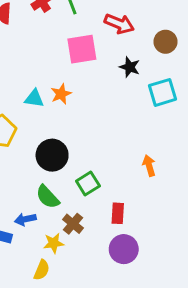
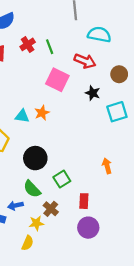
pink square: (82, 49) -> (57, 80), turned 35

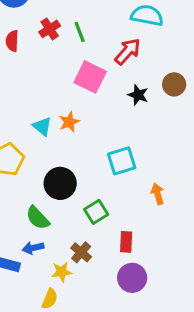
red arrow: (85, 61) -> (128, 51), turned -70
brown circle: (119, 74) -> (174, 84), moved
cyan square: (117, 112) -> (122, 161), moved
cyan triangle: (22, 116) -> (42, 126), turned 32
green semicircle: (32, 189) -> (38, 218), moved

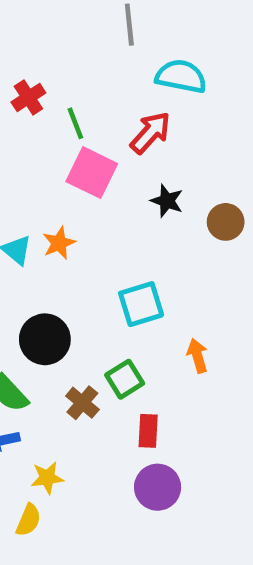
green line: (80, 32) -> (75, 123), moved
brown circle: (174, 84) -> (226, 222), moved
green square: (96, 212) -> (125, 379), moved
brown cross: (81, 252) -> (82, 403), moved

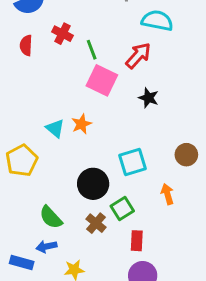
red cross: (28, 97) -> (62, 34), turned -30
brown circle: (226, 222) -> (186, 155), moved
black circle: (45, 339) -> (93, 184), moved

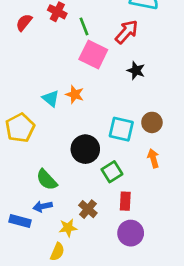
red semicircle: (26, 45) -> (24, 22), turned 36
orange star: (81, 124) -> (75, 94), turned -30
brown circle: (186, 155) -> (152, 122), moved
cyan square: (132, 162) -> (121, 129), turned 30
brown cross: (96, 223) -> (88, 209), moved

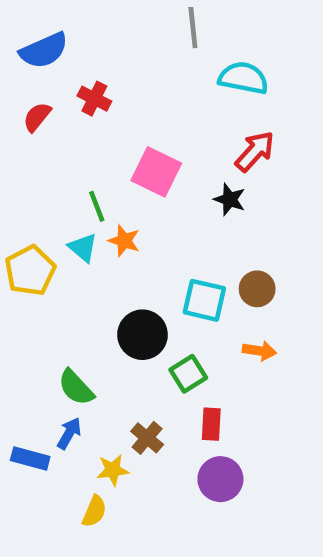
green line: (84, 26) -> (97, 206), moved
red arrow: (127, 32) -> (255, 151), moved
yellow pentagon: (20, 128) -> (30, 271), moved
orange arrow: (153, 158) -> (259, 351), turned 114
blue arrow: (43, 206) -> (69, 433), turned 132

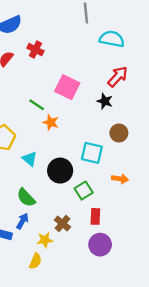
green line: (97, 206) -> (37, 105), turned -35
cyan triangle: (83, 248) -> (30, 159), moved
brown circle: (257, 289) -> (119, 133), moved

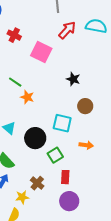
cyan semicircle: (112, 39) -> (96, 26), moved
red arrow: (118, 77) -> (67, 30), moved
pink square: (67, 87) -> (41, 52), moved

